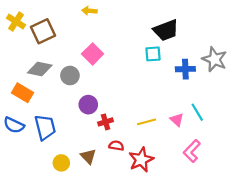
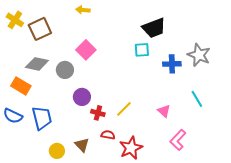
cyan line: (197, 112) -> (197, 99), moved
red cross: (106, 122) -> (98, 113), turned 32
yellow line: (147, 122) -> (124, 109), moved, turned -30

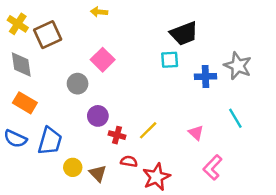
gray diamond: (37, 64) -> (21, 65), moved, turned 70
blue trapezoid: (42, 118) -> (50, 141), turned 30
yellow circle: (57, 151) -> (73, 167), moved

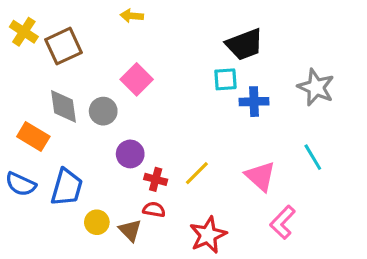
gray diamond: (21, 65) -> (64, 106), moved
blue cross: (205, 76) -> (254, 102), moved
pink triangle: (196, 133) -> (260, 176), size x1.5
red semicircle: (129, 161) -> (154, 210), moved

